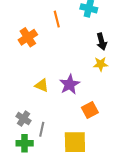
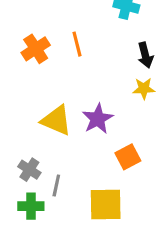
orange line: (57, 19) -> (77, 44), moved
yellow triangle: (42, 85) -> (56, 120), size x1.5

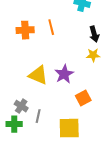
orange cross: (36, 49) -> (25, 30), turned 30
green cross: (31, 206) -> (14, 124), moved

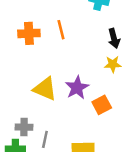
orange square: (83, 98) -> (102, 105), moved
gray cross: (21, 106) -> (24, 127), turned -32

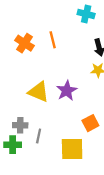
orange cross: (29, 33) -> (25, 43), turned 36
orange square: (102, 105) -> (90, 123), moved

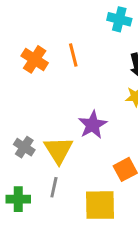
yellow triangle: (39, 92) -> (58, 150), moved, turned 35
gray cross: (20, 125) -> (24, 147), moved, turned 32

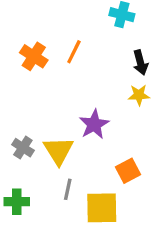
orange line: (73, 55) -> (74, 52), turned 40
gray line: (54, 187) -> (68, 189), moved

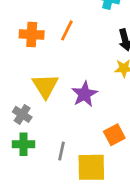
orange cross: (34, 56) -> (32, 34), turned -30
yellow triangle: (58, 151) -> (45, 86), moved
green cross: (17, 202) -> (24, 144), moved

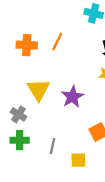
yellow square: (91, 167) -> (78, 160), size x0.6

